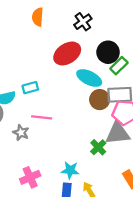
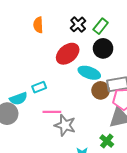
green rectangle: (119, 66) -> (101, 26), moved
gray star: (21, 133) -> (65, 125), moved, size x1.5
green cross: (98, 147) -> (107, 141), moved

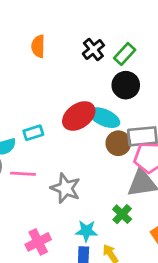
red ellipse: (68, 54) -> (79, 116), moved
pink line: (52, 112) -> (23, 174), moved

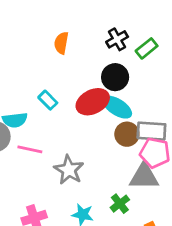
orange semicircle: (38, 46) -> (61, 43), moved
black circle: (126, 85) -> (115, 77), moved
cyan rectangle: (33, 133) -> (48, 100), moved, turned 54

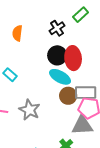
green rectangle: (147, 48) -> (81, 15), moved
red ellipse: (93, 102) -> (73, 58), moved, turned -65
gray star: (69, 170) -> (29, 110), moved

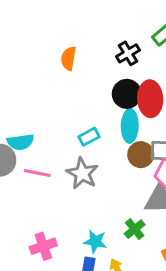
cyan rectangle: (10, 75) -> (89, 137), moved, turned -72
cyan ellipse: (60, 77) -> (130, 126), turned 60

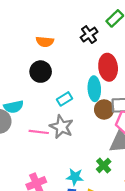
orange semicircle: (69, 58) -> (45, 42), turned -90
black circle: (127, 94) -> (41, 72), moved
pink line: (37, 173) -> (39, 132), moved

